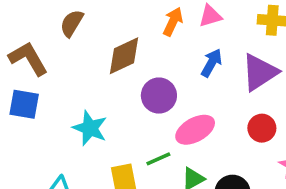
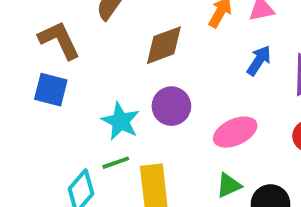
purple circle: (159, 96) -> (171, 106), moved
green line: (158, 159) -> (116, 163), moved

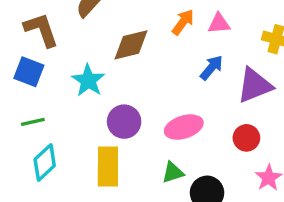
purple circle: (171, 106) -> (124, 122), moved
cyan star: (121, 121) -> (88, 81), moved
green line: (116, 163) -> (33, 122), moved

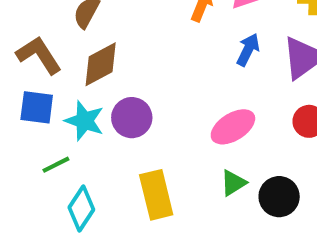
brown diamond: (131, 45) -> (101, 64), moved
cyan star: (88, 81) -> (84, 121), moved
purple circle: (124, 122) -> (132, 118), moved

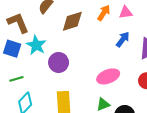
brown diamond: (101, 64) -> (72, 21), moved
cyan star: (84, 121) -> (36, 45), moved

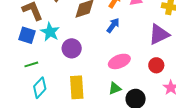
blue arrow: (123, 39) -> (113, 25), moved

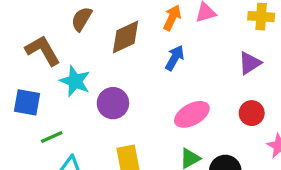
purple triangle: (159, 34) -> (250, 63), size x0.7
blue square: (27, 35) -> (27, 102), moved

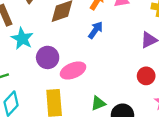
pink ellipse: (192, 114) -> (73, 71), moved

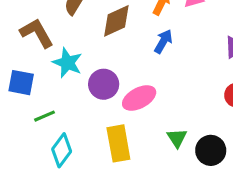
green triangle: (98, 103) -> (177, 138), turned -35

